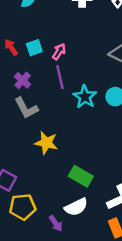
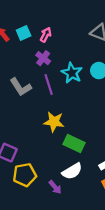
purple line: (60, 77) -> (49, 84), moved
purple cross: (23, 80) -> (43, 58), moved
yellow star: (46, 143) -> (54, 122), moved

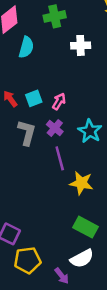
cyan star: (72, 73) -> (90, 131), moved
gray L-shape: (21, 87) -> (27, 133), moved, turned -135
yellow star: (54, 122) -> (81, 183), moved

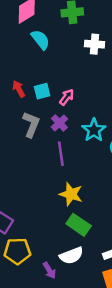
cyan semicircle: (26, 47) -> (40, 40), turned -60
yellow star: (81, 183) -> (71, 194), moved

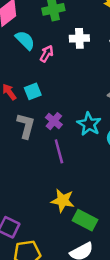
pink arrow: (67, 97) -> (47, 54), moved
yellow star: (71, 194) -> (63, 201), moved

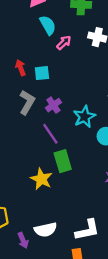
purple line: (59, 151) -> (50, 134), turned -35
green rectangle: (85, 220) -> (63, 161), moved, turned 30

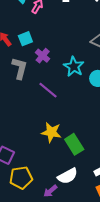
purple cross: (53, 105) -> (43, 56), moved
green rectangle: (63, 161) -> (74, 144), moved
purple arrow: (23, 240) -> (50, 191), turned 88

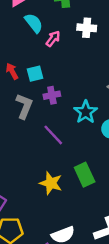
purple cross: (43, 56) -> (52, 95), turned 32
green rectangle: (74, 144) -> (85, 175), moved

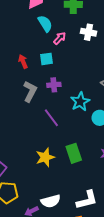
cyan square: (35, 74) -> (46, 59), moved
yellow star: (51, 183) -> (45, 157), turned 30

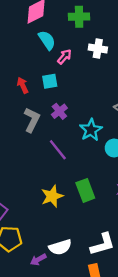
purple cross: (54, 85) -> (59, 111), turned -32

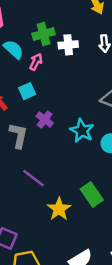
green cross: (79, 17) -> (44, 34), moved
purple line: (58, 150) -> (33, 178), moved

